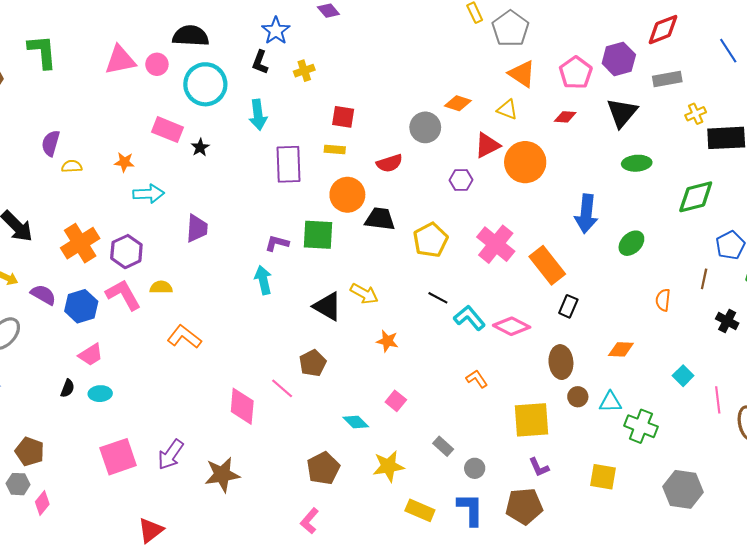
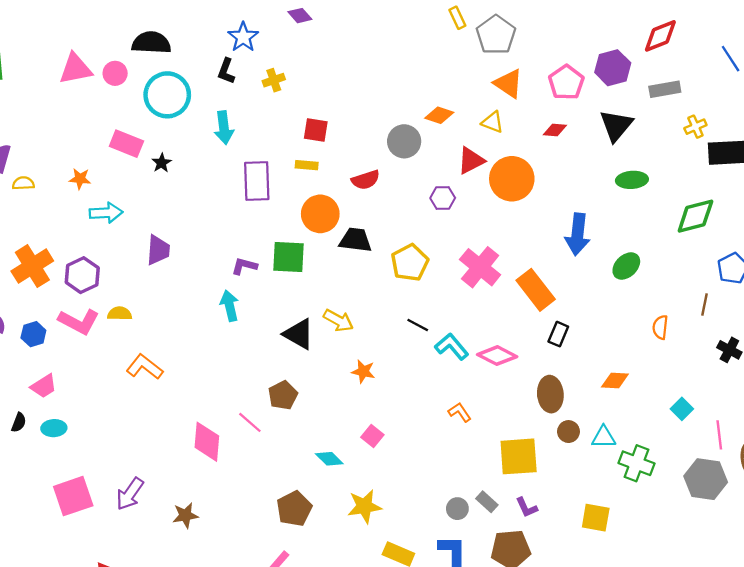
pink L-shape: (123, 295) -> (79, 322), turned 147
blue hexagon: (81, 306) -> (33, 334), size x0.7
gray rectangle: (443, 446) -> (487, 502), moved
brown star: (222, 475) -> (185, 515), size x0.7
gray hexagon: (683, 489) -> (706, 479), moved

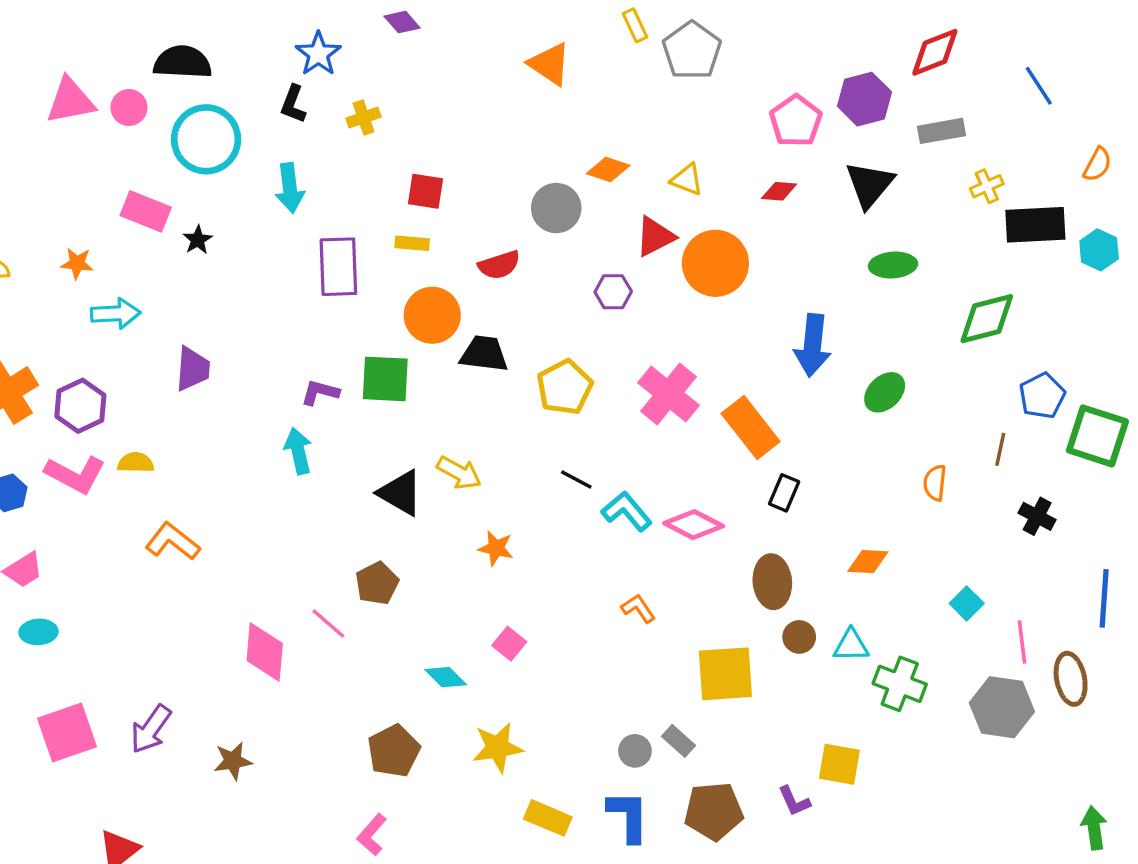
orange triangle: (508, 84) -> (550, 64), moved
purple L-shape: (527, 507) -> (794, 801), moved

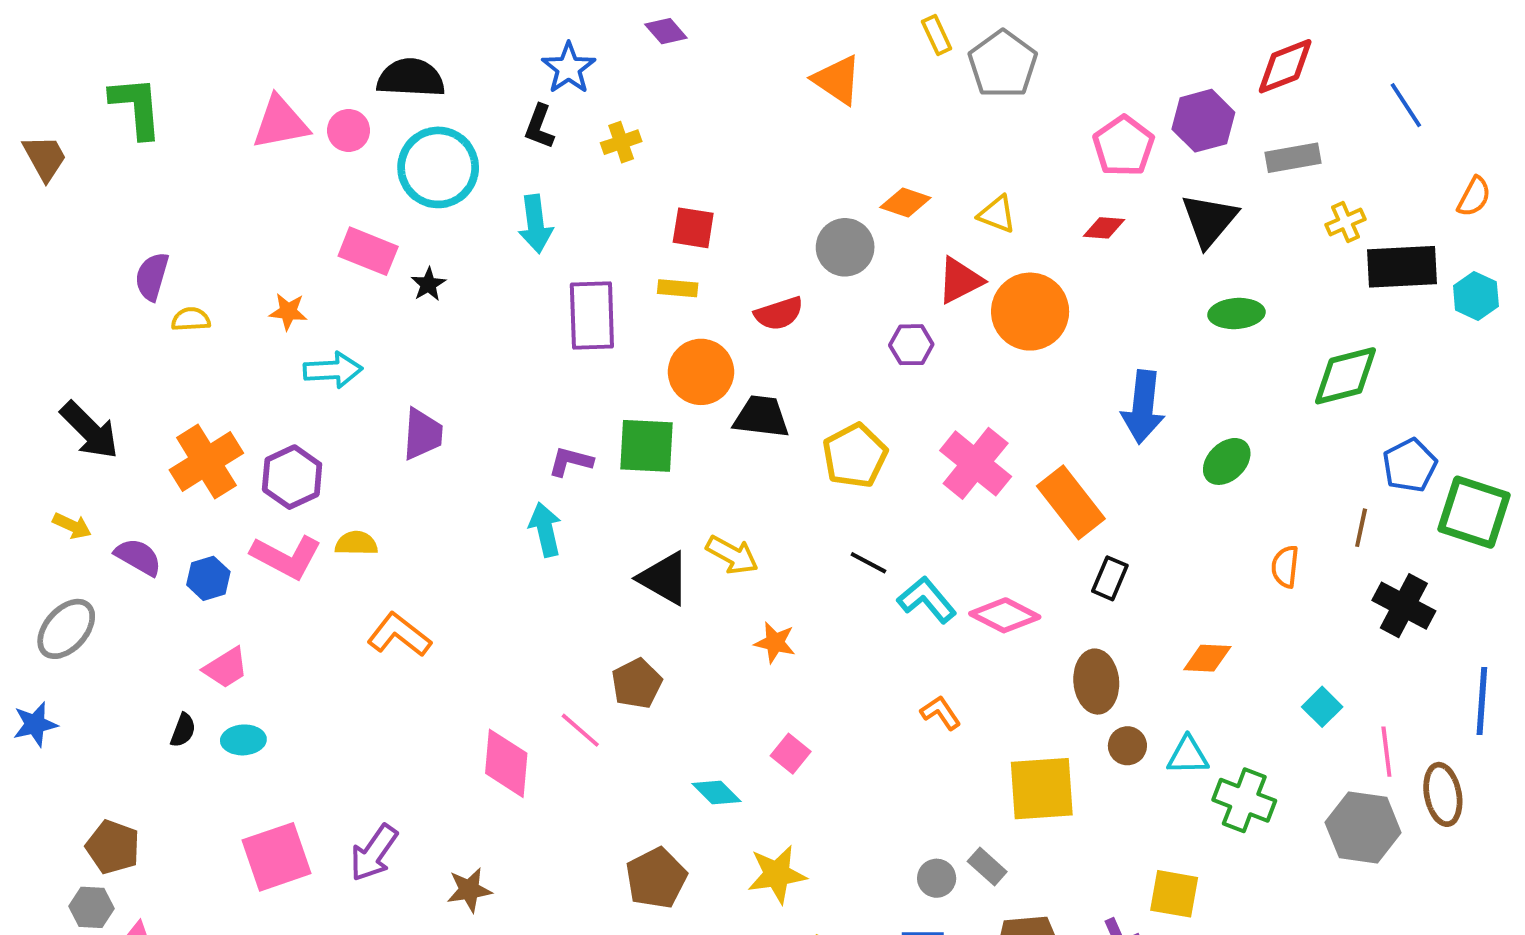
black cross: (1037, 516) -> (1404, 606), size x1.4

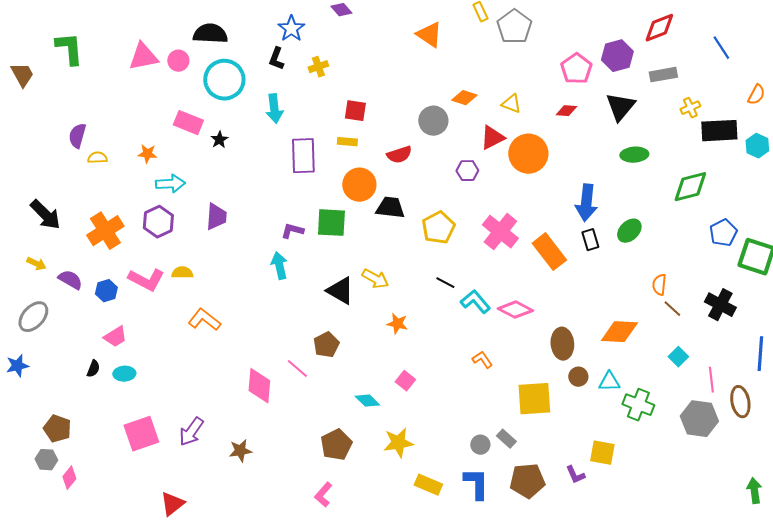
purple hexagon: (292, 477) -> (158, 222), moved
brown line: (1361, 528) -> (672, 309), moved, turned -60
black rectangle: (1110, 578) -> (590, 240), moved, turned -40
orange diamond: (1207, 658) -> (619, 332), size x1.5

